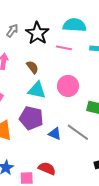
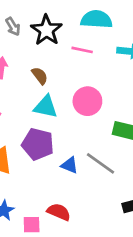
gray arrow: (12, 31) -> (13, 26), turned 112

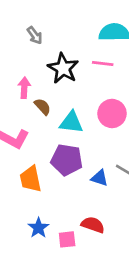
gray arrow: (13, 26) -> (35, 35), moved
black star: (46, 30) -> (63, 68), moved
brown semicircle: (40, 76) -> (43, 107), moved

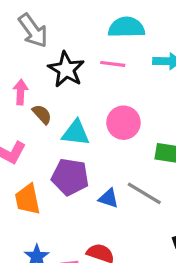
gray arrow: (35, 35) -> (33, 31), size x1.6

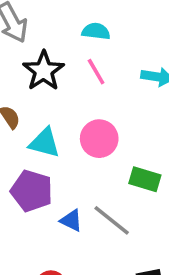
cyan semicircle: (126, 27) -> (96, 31), moved, size x0.7
pink line: (113, 64) -> (96, 72), turned 45

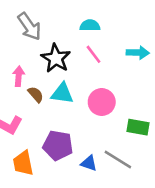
cyan triangle: (44, 143) -> (62, 93), moved

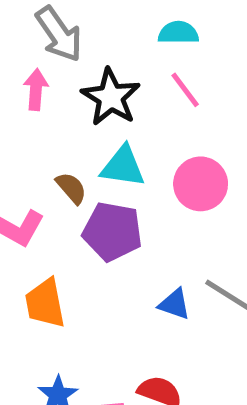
pink arrow: (19, 76) -> (36, 90), moved
brown semicircle: (36, 94) -> (71, 188), moved
purple pentagon: (58, 145) -> (112, 231), moved

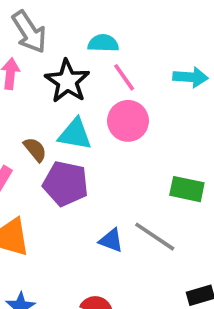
cyan semicircle: (178, 33) -> (103, 43), moved
pink circle: (201, 184) -> (128, 121), moved

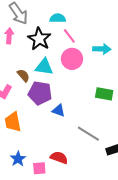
cyan arrow: (191, 77) -> (102, 49), moved
gray line: (155, 237) -> (88, 134), moved
blue triangle: (111, 240) -> (59, 110), moved

